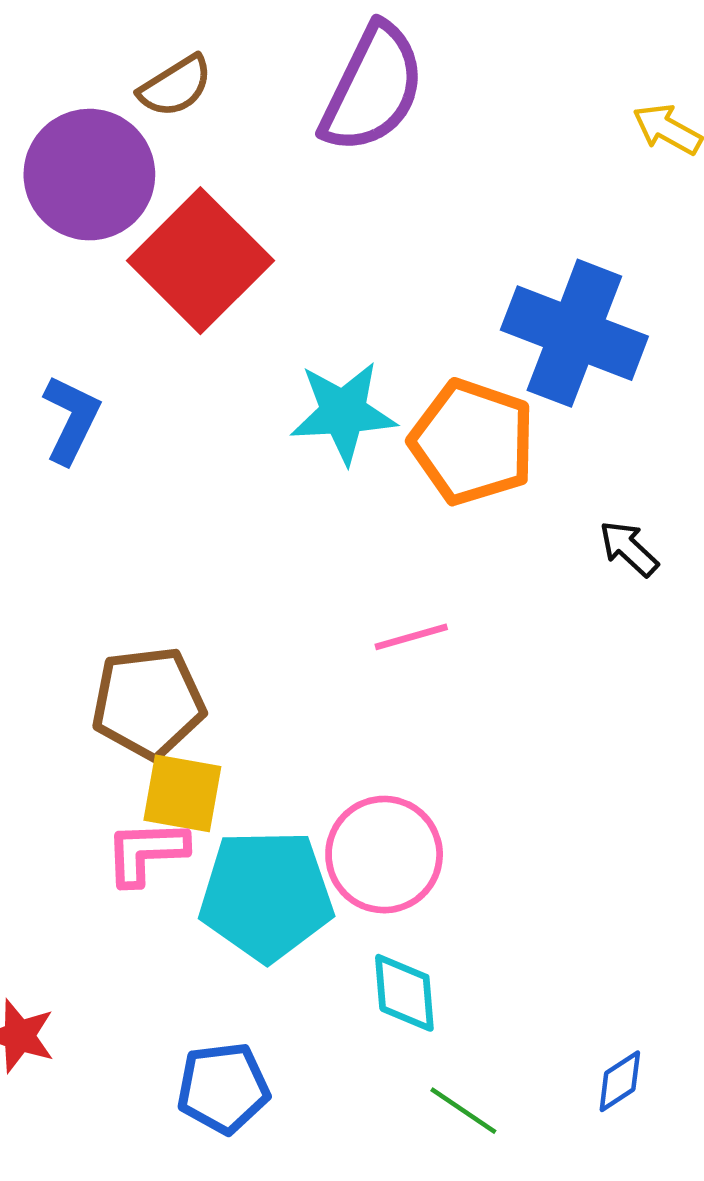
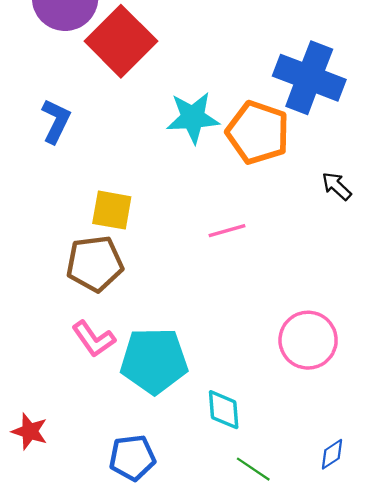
yellow square: (182, 793) -> (112, 210), moved
pink L-shape: (146, 852) -> (94, 339), turned -123
pink circle: (384, 855) -> (308, 340), moved

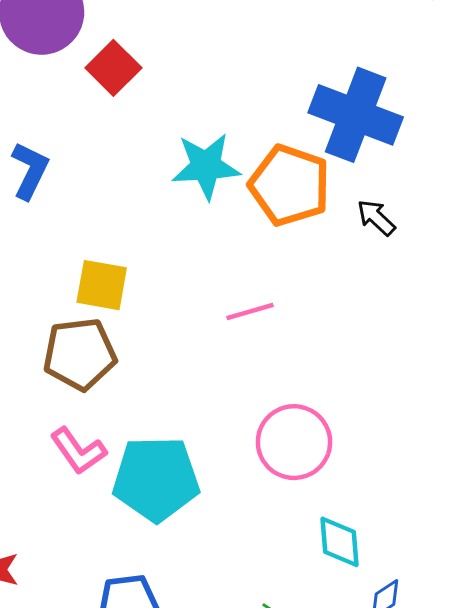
red square: (121, 41) -> (113, 68), size x0.6
black arrow: (337, 186) -> (376, 218), moved
pink circle: (308, 340) -> (294, 442), moved
cyan diamond: (224, 410) -> (339, 542), moved

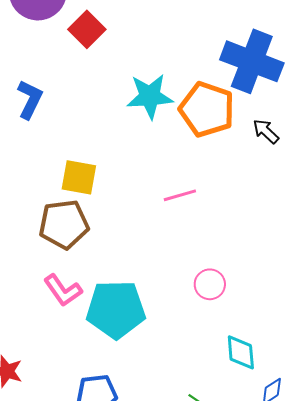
pink circle: (294, 442) -> (210, 284), size x0.6

